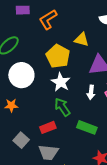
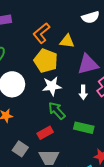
orange L-shape: (48, 19) -> (41, 33), moved
white star: (61, 82) -> (52, 86), turned -30

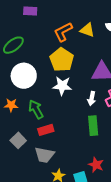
yellow triangle: (67, 41) -> (87, 30), moved
green arrow: (57, 111) -> (36, 109), moved
green rectangle: (84, 128) -> (93, 126), moved, turned 60

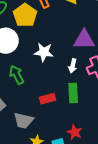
yellow pentagon: (62, 60) -> (25, 15), moved
red rectangle: (46, 130) -> (48, 99), moved

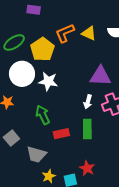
white star: (44, 52) -> (48, 81), moved
green arrow: (17, 75) -> (43, 115), moved

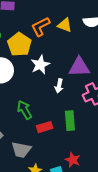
white star: (48, 81) -> (40, 65), moved, turned -30
white arrow: (88, 102) -> (59, 86), moved

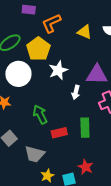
orange L-shape: (40, 27) -> (51, 23), moved

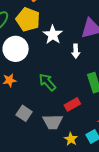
red rectangle: (59, 133) -> (72, 104), moved

